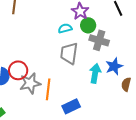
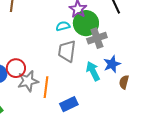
green circle: (88, 25) -> (86, 23), size x1.6
gray cross: (99, 40) -> (97, 38), turned -36
cyan arrow: (95, 73) -> (93, 71), turned -36

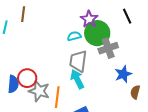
cyan arrow: (93, 71) -> (77, 79), moved
gray star: (28, 81) -> (39, 91), turned 30

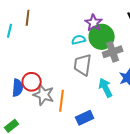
cyan arrow: (77, 79) -> (106, 88), moved

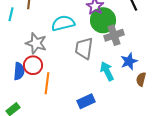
cyan semicircle: (79, 40) -> (63, 23), moved, size x1.6
gray star: (44, 95) -> (36, 43), moved
orange line: (62, 101) -> (47, 83), moved

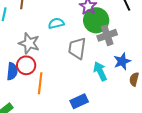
cyan semicircle: (63, 23) -> (56, 23), size x0.7

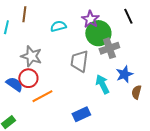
cyan semicircle: (56, 23) -> (58, 26), moved
blue semicircle: (12, 71) -> (14, 84), turned -60
orange line: (40, 83) -> (42, 96), turned 55

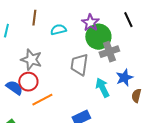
brown line: (24, 14) -> (34, 18), moved

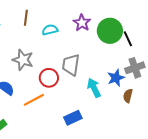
black line: (128, 20) -> (128, 39), moved
green circle: (98, 37) -> (110, 31), moved
gray cross: (109, 52) -> (135, 68), moved
red circle: (28, 82) -> (49, 78), moved

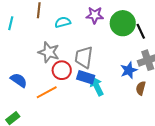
purple star: (82, 23) -> (95, 15), turned -30
gray star: (23, 60) -> (49, 52), moved
cyan arrow: (94, 88) -> (97, 86), moved
blue rectangle: (73, 118) -> (86, 77), moved, turned 42

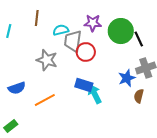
gray trapezoid: (84, 57) -> (73, 41), moved
red circle: (62, 70) -> (86, 52), moved
blue semicircle: (19, 80) -> (17, 88), turned 126

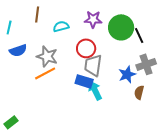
gray trapezoid: (73, 41) -> (93, 65), moved
blue semicircle: (17, 88) -> (18, 50), moved
orange line: (45, 100) -> (45, 73), moved

